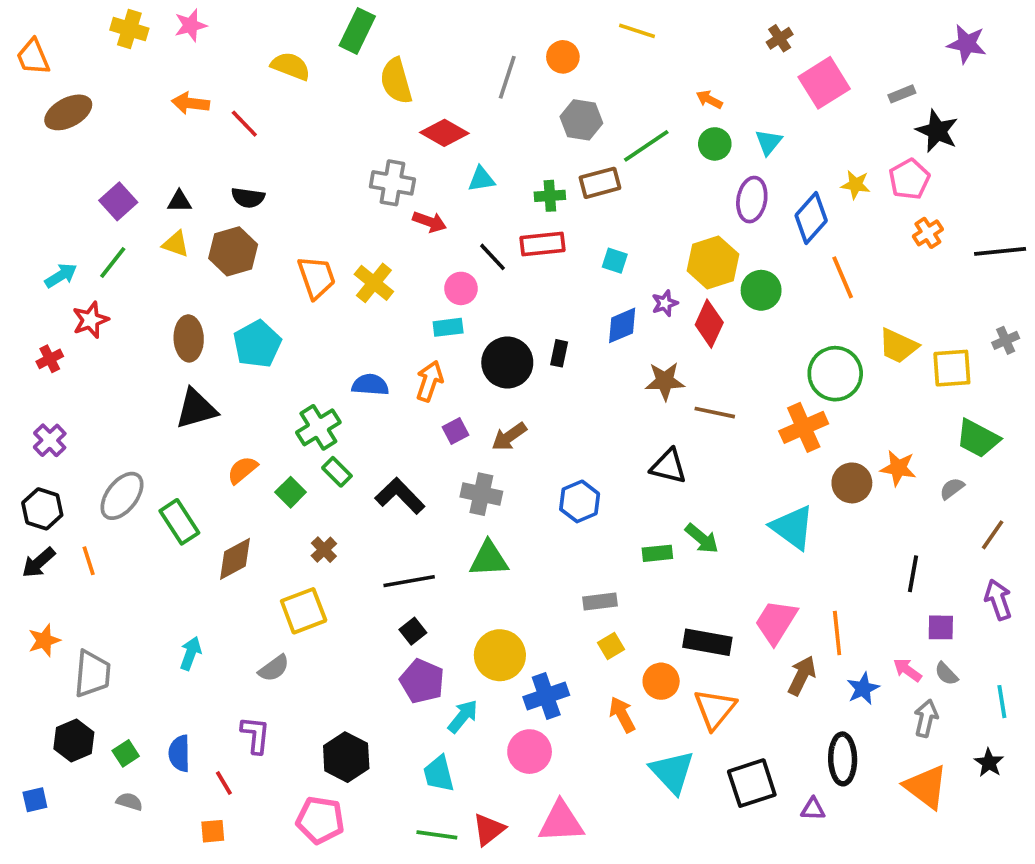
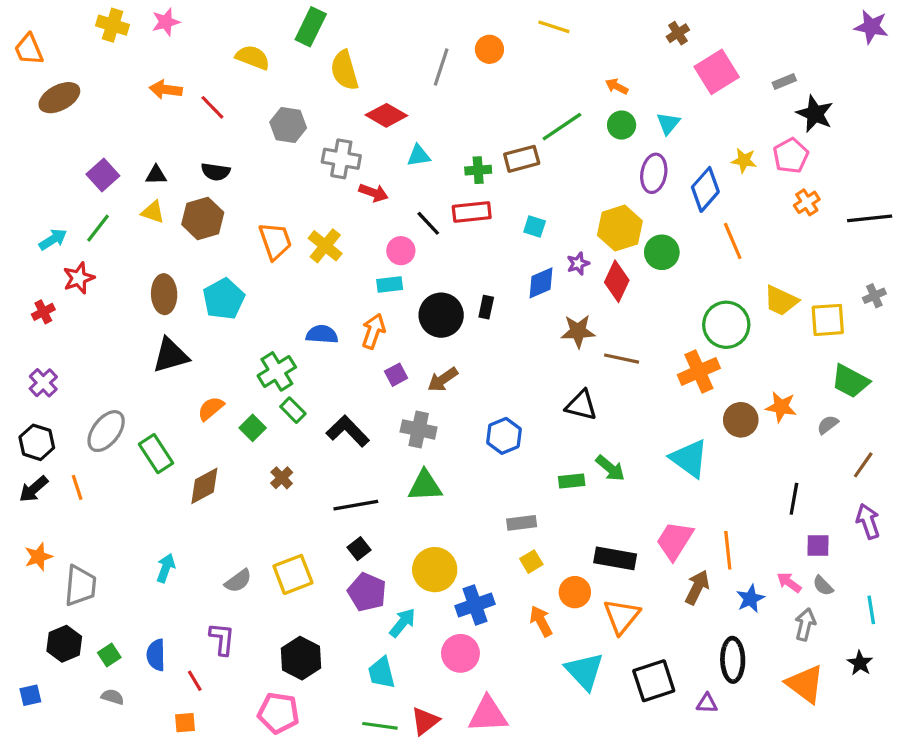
purple star: (967, 44) -> (871, 27), moved
gray hexagon: (581, 120) -> (288, 125), moved
yellow square: (304, 611) -> (293, 574), moved

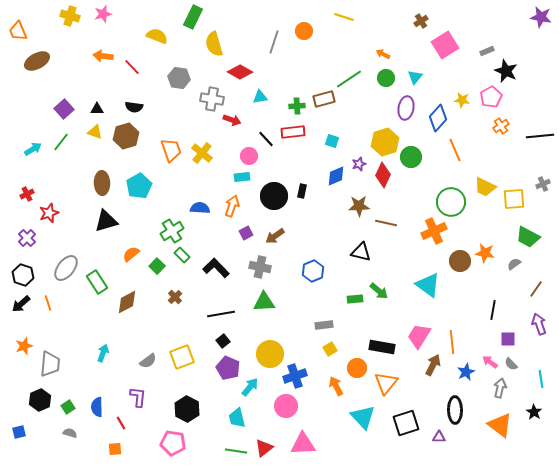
red star: (79, 278) -> (49, 213), moved

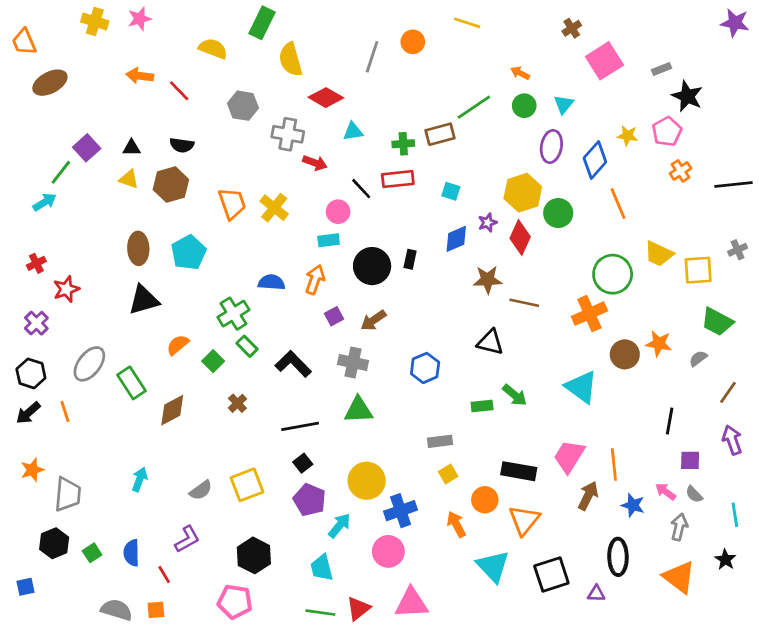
green line: (61, 142) -> (61, 172), moved
blue star: (466, 372) -> (633, 505), turned -30
purple L-shape: (138, 397) -> (187, 539), turned 55
gray semicircle: (70, 433) -> (117, 610), moved, size x1.6

